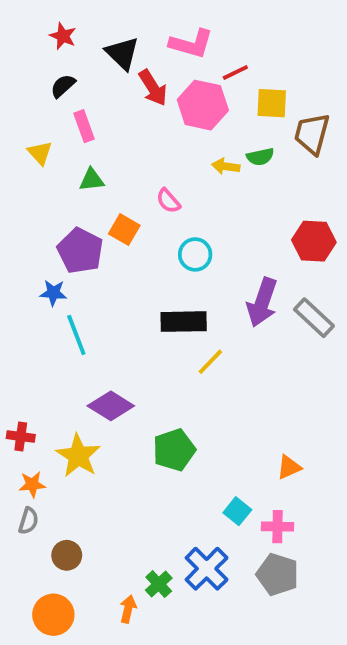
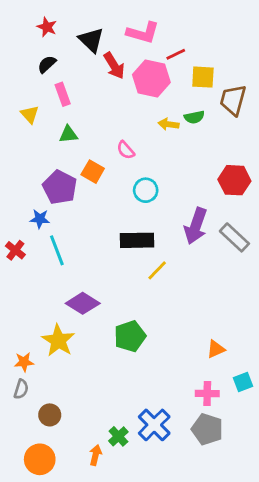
red cross: (21, 437) -> (15, 250), moved, turned 30
cyan square: (237, 511) -> (243, 382), moved, turned 30

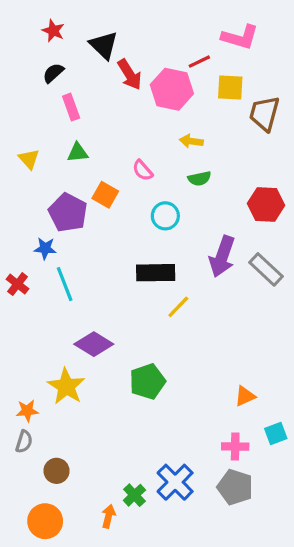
pink L-shape: (143, 33) -> (240, 37), moved
yellow triangle: (30, 114) -> (29, 159), moved
green semicircle: (194, 117) -> (199, 178), moved

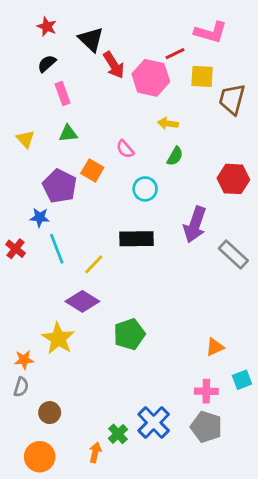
green semicircle: (199, 178) -> (175, 156), turned -48
gray rectangle: (266, 269) -> (233, 254), moved
yellow line: (178, 307) -> (94, 264), moved

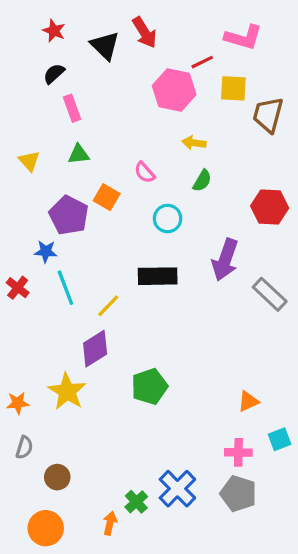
red arrow: (114, 65) -> (145, 32), moved
purple diamond: (82, 301) -> (95, 349), turned -64
orange star: (24, 360) -> (18, 403), moved

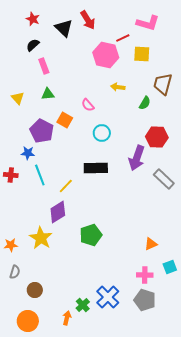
brown trapezoid: (268, 115) -> (163, 84), moved
green semicircle: (202, 181) -> (145, 103), moved
red hexagon: (270, 207) -> (157, 137), moved
red cross: (18, 288) -> (11, 175), turned -32

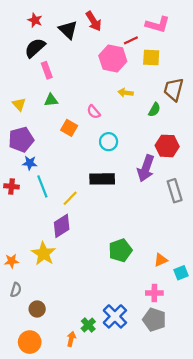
black semicircle: (33, 45) -> (35, 48), size x1.5
purple pentagon: (42, 131) -> (21, 140), moved, turned 30
gray rectangle: (164, 179) -> (175, 191), turned 30
green pentagon: (91, 235) -> (120, 250), moved
cyan square: (170, 267) -> (181, 273), moved

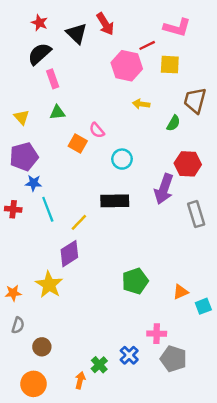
pink semicircle: (94, 112) -> (97, 130), moved
pink cross: (154, 293) -> (157, 334), moved
blue cross: (115, 316) -> (129, 355), size x0.7

